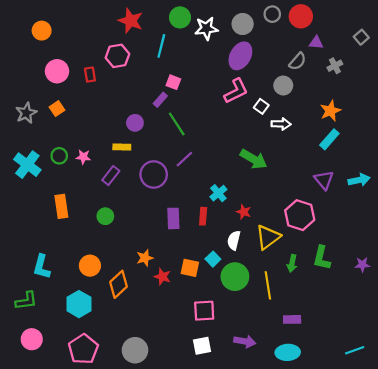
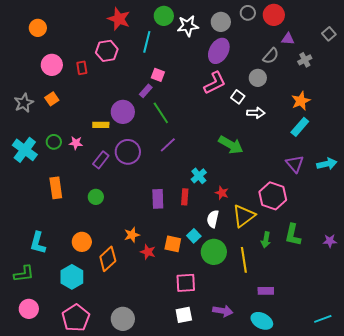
purple circle: (135, 123) -> (123, 112), size x1.5
yellow rectangle: (122, 147) -> (101, 125), moved
purple circle: (154, 174) -> (128, 152), moved
cyan ellipse: (288, 352) -> (262, 321), turned 30

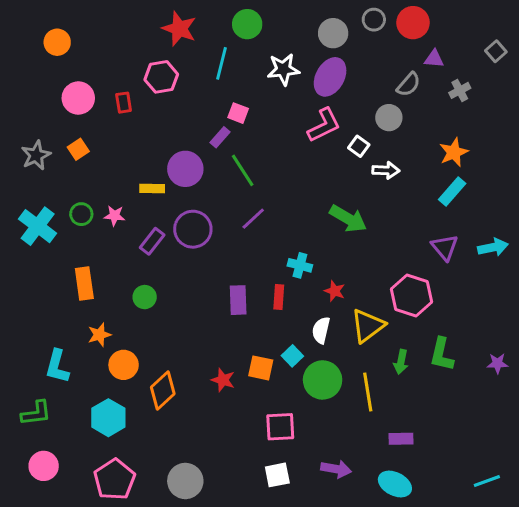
white star: (188, 26) -> (283, 69), moved
cyan cross: (199, 176) -> (300, 265), turned -35
orange star: (132, 235) -> (99, 335), moved

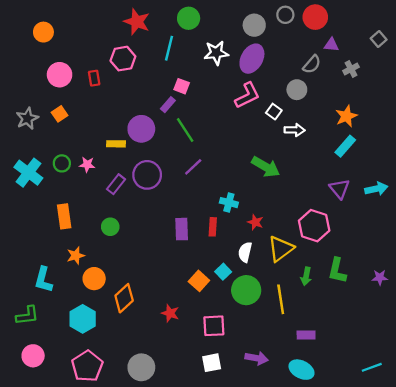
orange square: (261, 368) -> (199, 281), turned 30
red star: (223, 380) -> (170, 313), moved

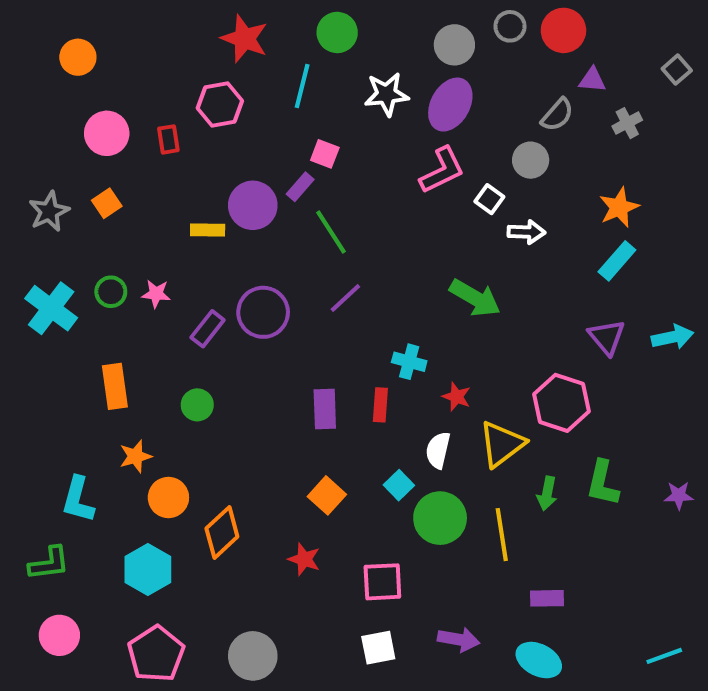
purple circle: (141, 129) -> (253, 205), moved
yellow rectangle: (116, 144) -> (208, 230), moved
orange square: (199, 281) -> (327, 495), moved

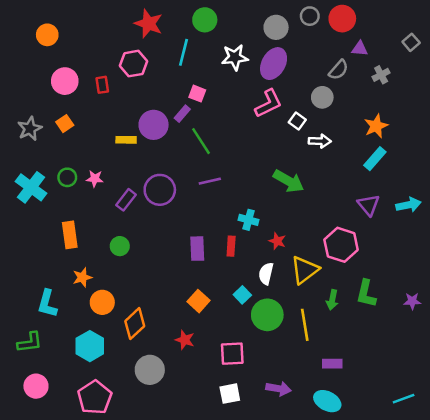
purple line: (345, 298) -> (210, 181), turned 30
gray circle: (253, 656) -> (150, 370), moved

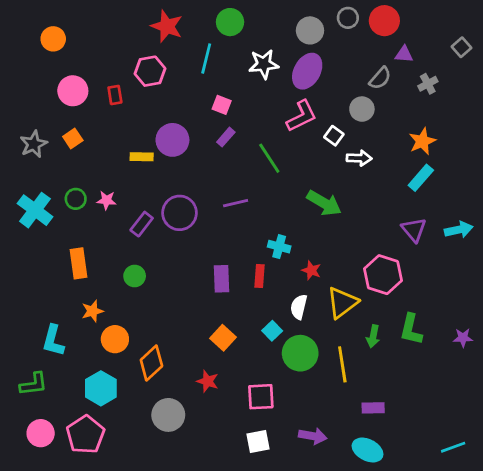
purple rectangle: (182, 114) -> (226, 137), moved
green line: (201, 141) -> (269, 158), moved
pink pentagon: (95, 397) -> (85, 435), moved

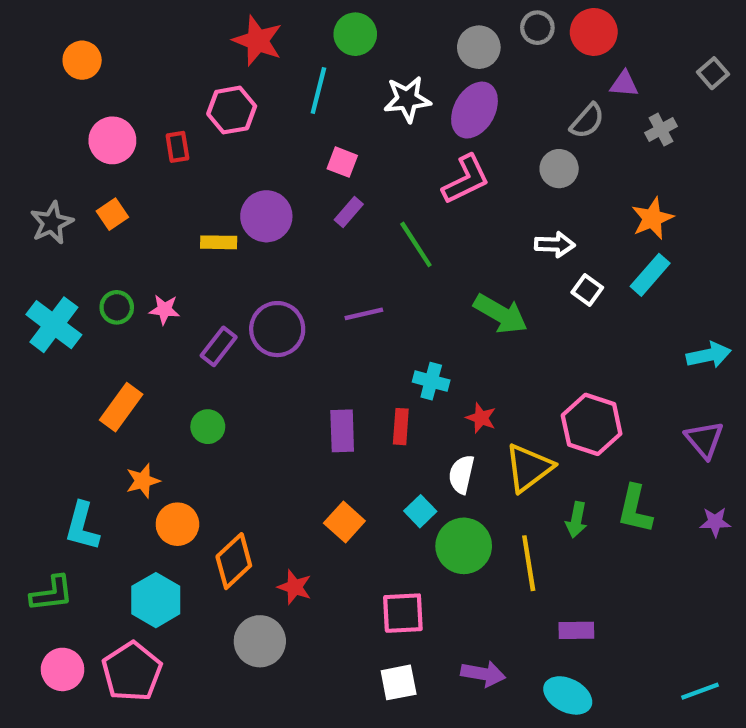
white square: (334, 136) -> (587, 290), moved
purple triangle: (414, 230) -> (704, 440), moved
orange rectangle: (78, 263) -> (121, 407), turned 44
red star: (208, 381) -> (295, 587), moved

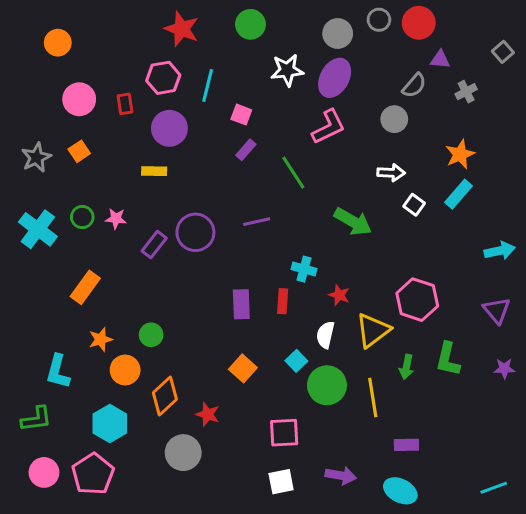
cyan line: (318, 91) -> (208, 85), moved
purple circle: (266, 216) -> (169, 128), moved
green circle: (208, 427) -> (151, 335), moved

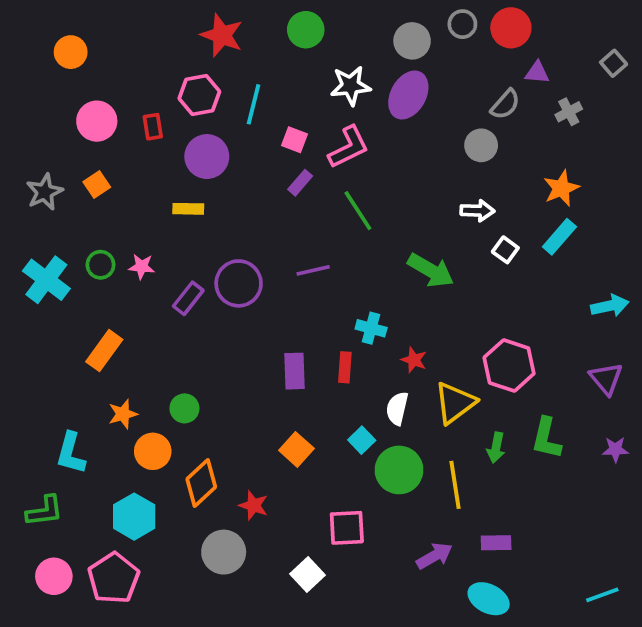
pink L-shape: (328, 127) -> (349, 147), moved
purple arrow: (341, 476) -> (434, 556), moved, turned -40
white square: (281, 482) -> (308, 574), moved, turned -32

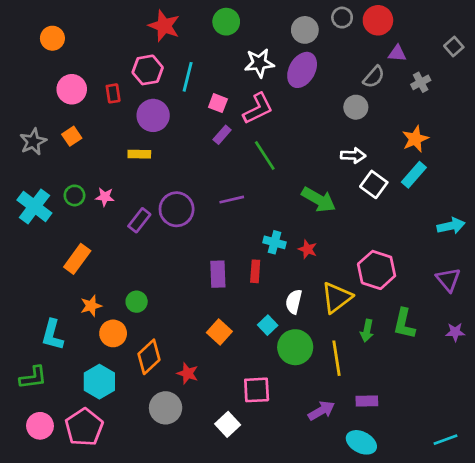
white square: (505, 250) -> (374, 184), size x1.4
red star: (414, 360) -> (308, 249), moved

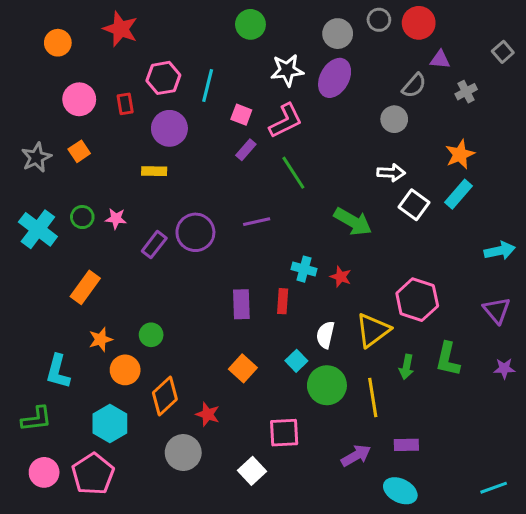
red star: (164, 26) -> (121, 29), moved

